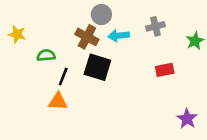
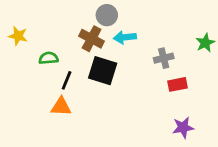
gray cross: (155, 26) -> (164, 58), moved
red rectangle: (165, 70) -> (178, 84), moved
purple star: (187, 119) -> (183, 127), moved, turned 30

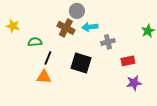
gray cross: (164, 58) -> (108, 42), moved
black square: (103, 71) -> (81, 63), moved
purple star: (183, 127) -> (134, 83), moved

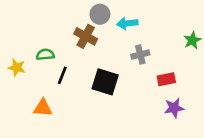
yellow star: (13, 26) -> (17, 68), moved
cyan arrow: (90, 27) -> (127, 23), moved
orange triangle: (44, 77) -> (43, 108), moved

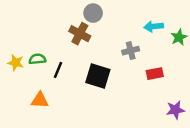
cyan arrow: (127, 23) -> (154, 26), moved
green semicircle: (45, 55) -> (37, 59), moved
purple star: (174, 108) -> (175, 110), moved

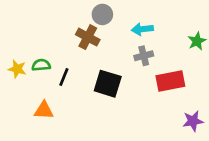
cyan arrow: (154, 26) -> (142, 29), moved
red rectangle: (155, 74) -> (170, 81), size x1.5

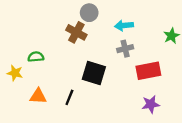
yellow star: (17, 69) -> (15, 73), moved
black line: (64, 77) -> (69, 97), moved
purple star: (193, 121) -> (151, 104), moved

